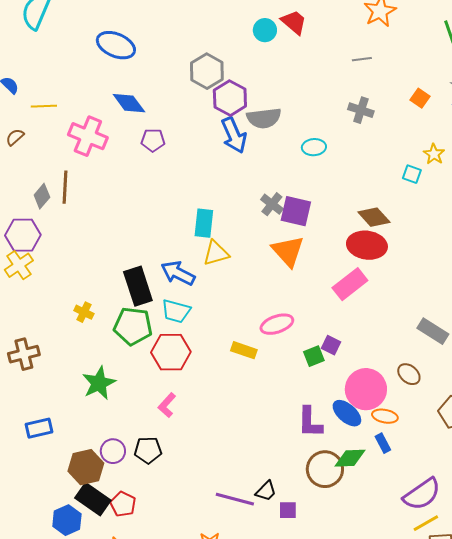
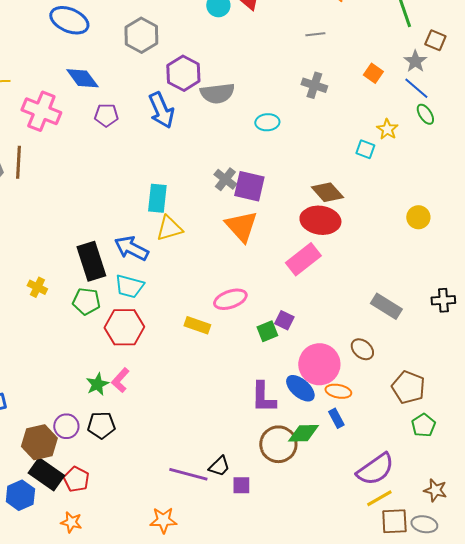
gray hexagon: (207, 71) -> (141, 35), moved
blue arrow: (234, 135) -> (161, 110), moved
green pentagon: (133, 326) -> (86, 301), size x0.7
green star: (99, 383) -> (97, 384), moved, size x0.7

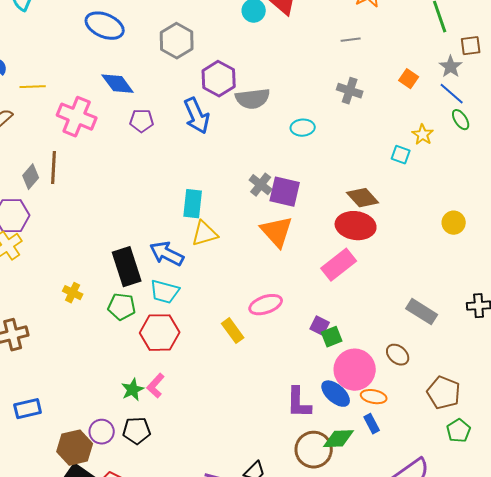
brown square: (435, 40) -> (471, 46), turned -30
yellow rectangle: (197, 325) -> (233, 331), turned 35
green square: (267, 331) -> (332, 337), moved

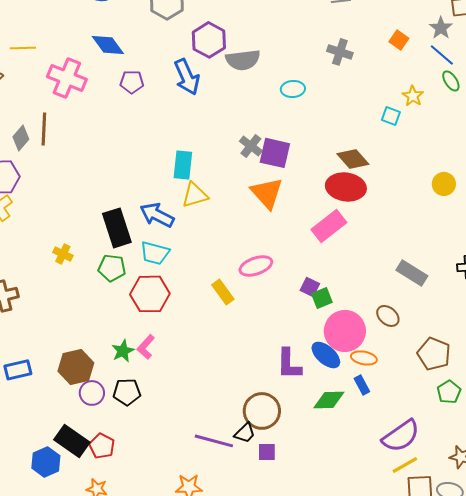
brown hexagon: (75, 448) -> (76, 367), moved
brown circle: (314, 450) -> (262, 411), moved

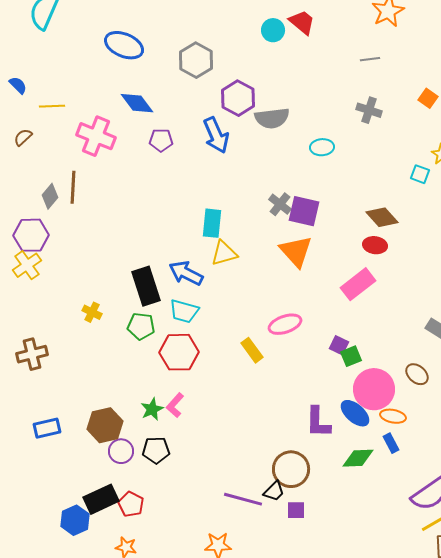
red ellipse: (346, 187) -> (375, 245), size x0.6
black rectangle: (72, 441) -> (101, 499), turned -60

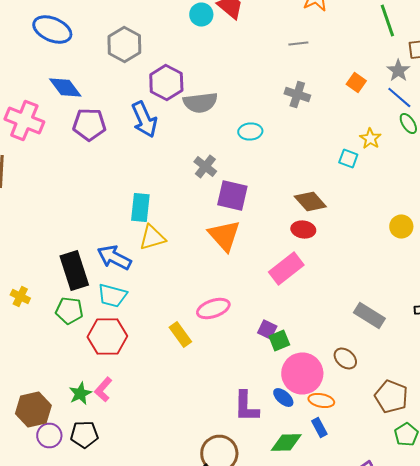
purple pentagon: (161, 140) -> (89, 124), size x1.4
gray cross: (280, 204) -> (205, 166), moved
blue ellipse: (355, 413) -> (283, 398), size x0.7

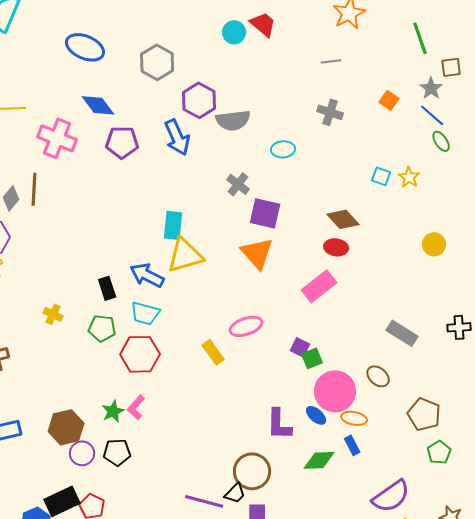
yellow star: (370, 138) -> (409, 177), moved
yellow triangle: (152, 238) -> (185, 255), size x1.4
black rectangle: (74, 270) -> (107, 288), size x0.6

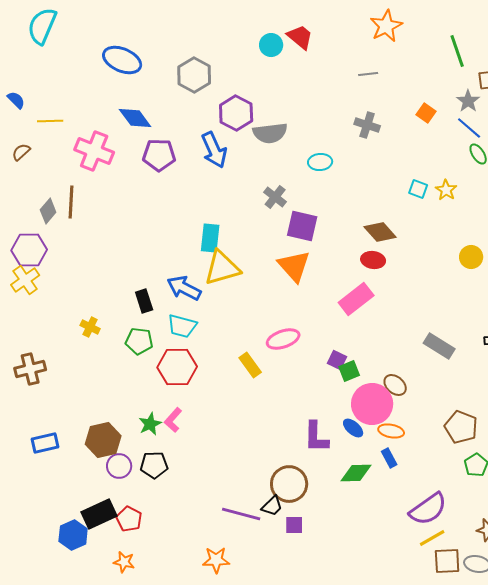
brown ellipse: (378, 376) -> (395, 385), moved

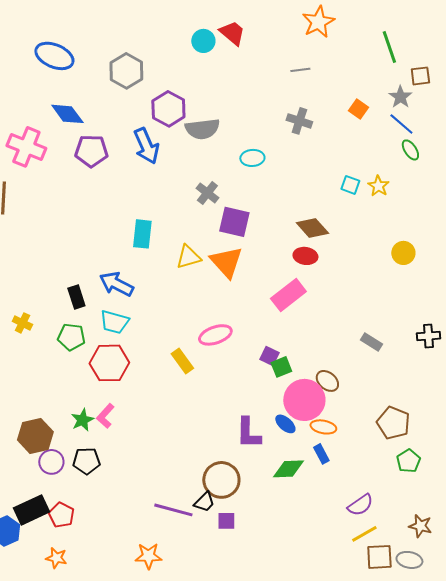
yellow triangle: (222, 268) -> (188, 257), moved, size x0.7
gray rectangle: (439, 346) -> (371, 342), size x0.7
purple semicircle: (428, 509) -> (360, 505), size x0.7

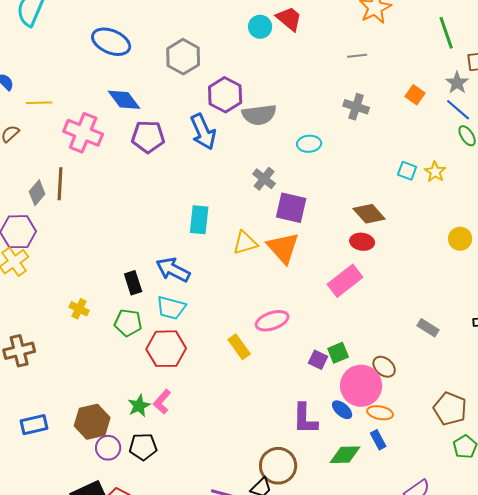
purple square: (269, 356) -> (318, 360), moved

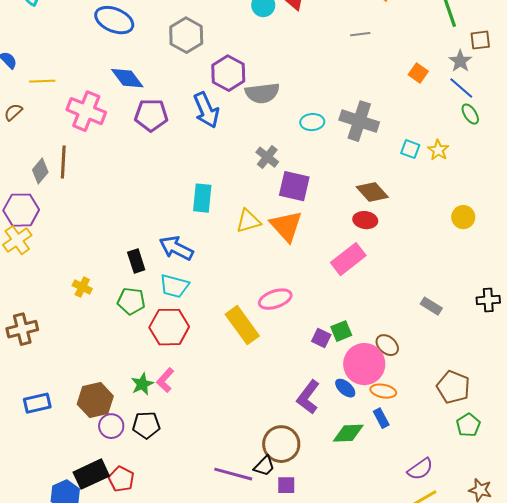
gray cross: (356, 107) -> (359, 121), moved, size x1.5
yellow rectangle: (239, 347) -> (242, 325), size x1.5
purple L-shape: (305, 419) -> (308, 397), turned 36

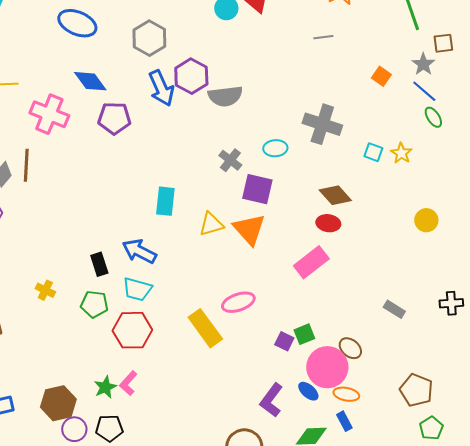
blue arrow: (206, 110) -> (161, 88), moved
cyan ellipse: (312, 122) -> (275, 148), moved

